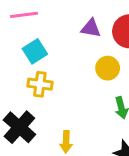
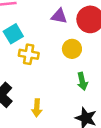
yellow cross: (40, 84) -> (29, 54), moved

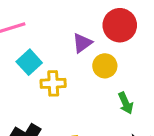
purple triangle: (59, 16) -> (82, 43), moved, turned -35

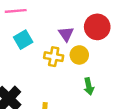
purple triangle: (82, 43) -> (66, 34), turned -42
yellow cross: (53, 83) -> (54, 57), moved

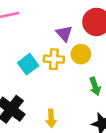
cyan square: (23, 40) -> (28, 64), moved

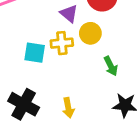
cyan square: (28, 64) -> (35, 53), turned -36

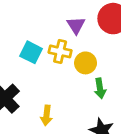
yellow circle: (90, 33) -> (86, 63), moved

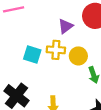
purple triangle: (76, 25) -> (66, 26), turned 35

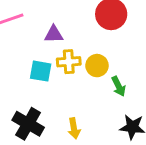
purple triangle: (66, 26) -> (54, 34), moved, turned 42

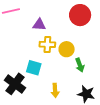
cyan square: (41, 71) -> (34, 68), moved
yellow arrow: (74, 128) -> (55, 90), moved

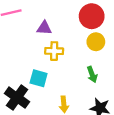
yellow circle: (67, 49) -> (96, 42), moved

